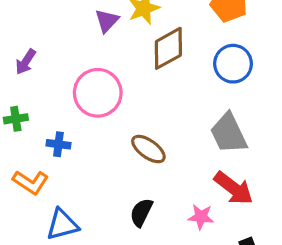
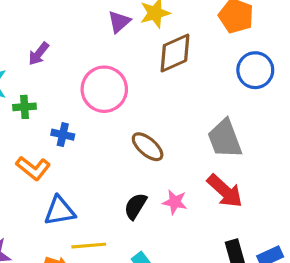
blue circle: (233, 64) -> (255, 70), moved
pink star: (201, 217) -> (175, 202), moved

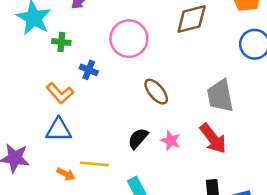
blue triangle: (60, 211) -> (59, 130), moved

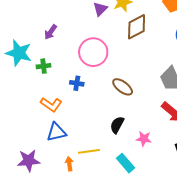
blue cross: (89, 70) -> (77, 83), moved
pink star: (171, 141) -> (144, 139), moved
orange arrow: (66, 174) -> (69, 164), turned -112

